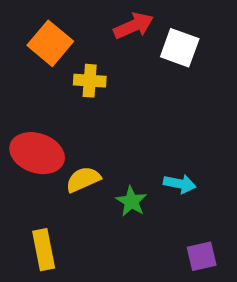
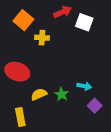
yellow semicircle: (83, 179) -> (39, 94), moved
purple square: (202, 256) -> (95, 106), moved, turned -32

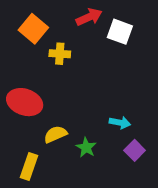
green star: (62, 94) -> (86, 147), moved
yellow rectangle: (20, 117) -> (29, 167), turned 30

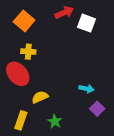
yellow cross: (60, 54) -> (28, 52), moved
red ellipse: (25, 102) -> (18, 74), turned 30
green star: (86, 147) -> (55, 121), moved

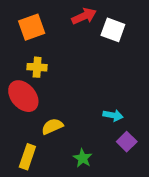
orange square: (24, 21) -> (32, 27), turned 30
green star: (55, 121) -> (83, 158), moved

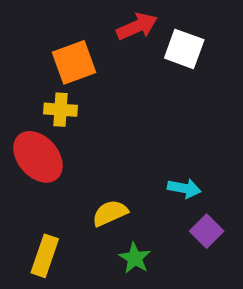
orange square: (32, 27) -> (74, 62), moved
yellow semicircle: (52, 126) -> (110, 213), moved

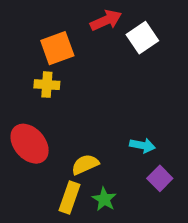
white square: (184, 49) -> (142, 38), turned 36
red ellipse: (38, 157) -> (30, 144), moved
yellow rectangle: (45, 256) -> (69, 197), moved

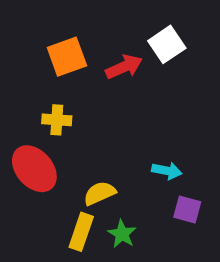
red arrow: (106, 20) -> (124, 67), moved
yellow cross: (47, 85) -> (57, 120), moved
purple square: (160, 178) -> (187, 209), turned -30

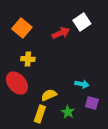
orange square: (67, 57) -> (22, 28), moved, turned -30
green star: (122, 234) -> (68, 112), moved

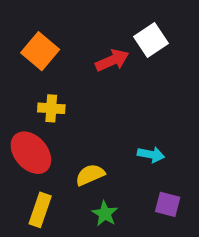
purple square: (92, 103) -> (168, 204), moved
green star: (68, 112) -> (105, 214), moved
yellow rectangle: (40, 114) -> (40, 210), moved

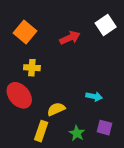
white square: (151, 40) -> (106, 25), moved
yellow rectangle: (40, 210) -> (41, 131), moved
green star: (105, 214) -> (77, 133), moved

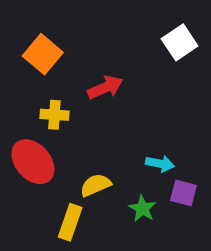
red arrow: (70, 38) -> (105, 87), moved
purple square: (104, 128) -> (183, 193), moved
green star: (77, 133) -> (142, 209), moved

